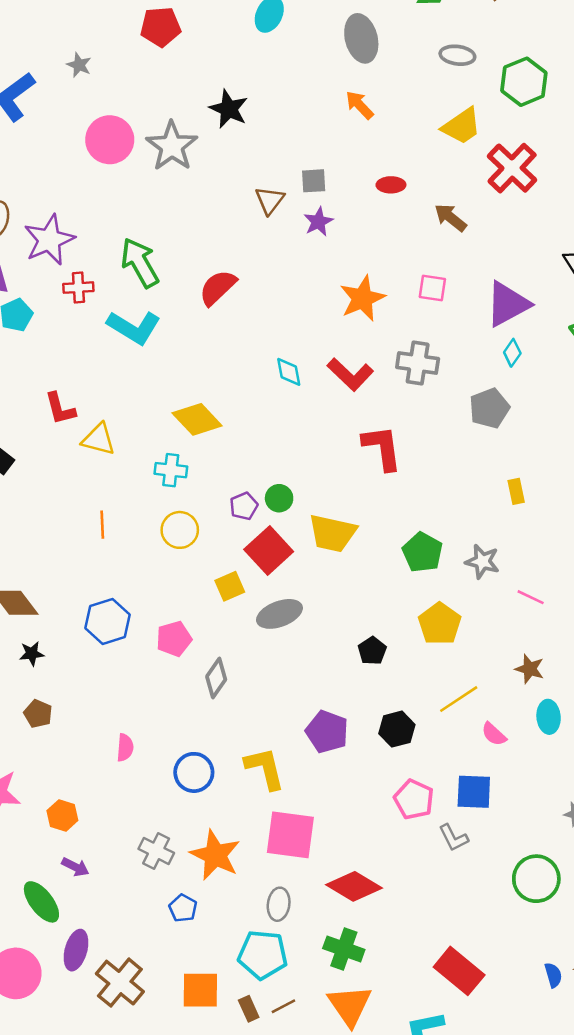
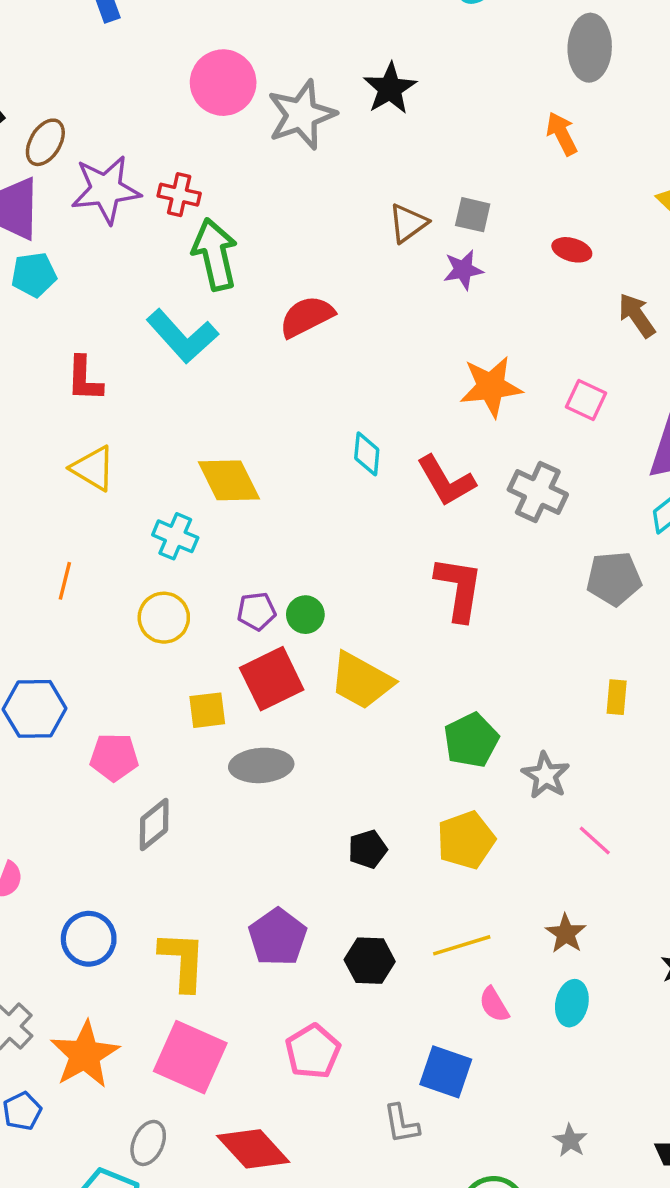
red cross: (78, 288) -> (179, 195), moved
red L-shape: (60, 409) -> (84, 379), moved
pink pentagon: (414, 799) -> (313, 1051), moved

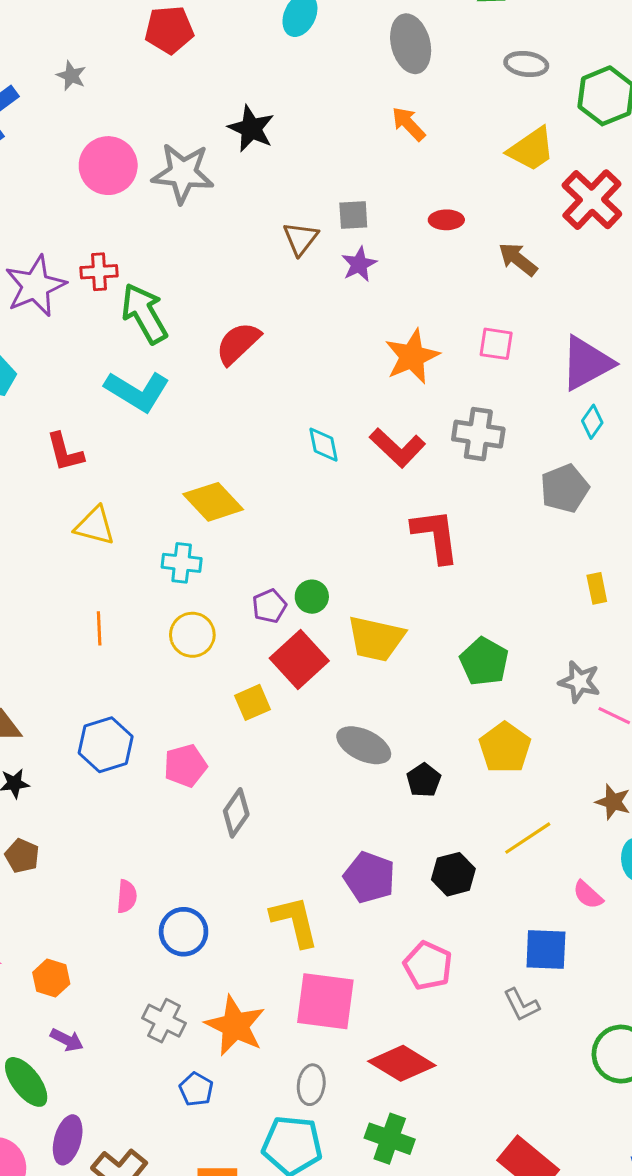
gray star: (302, 115) -> (183, 173), turned -30
gray ellipse: (261, 765) -> (364, 745), moved, turned 46
gray star: (546, 775) -> (579, 682), moved
blue circle: (89, 939) -> (184, 932), moved
pink semicircle: (494, 1005) -> (588, 895), moved

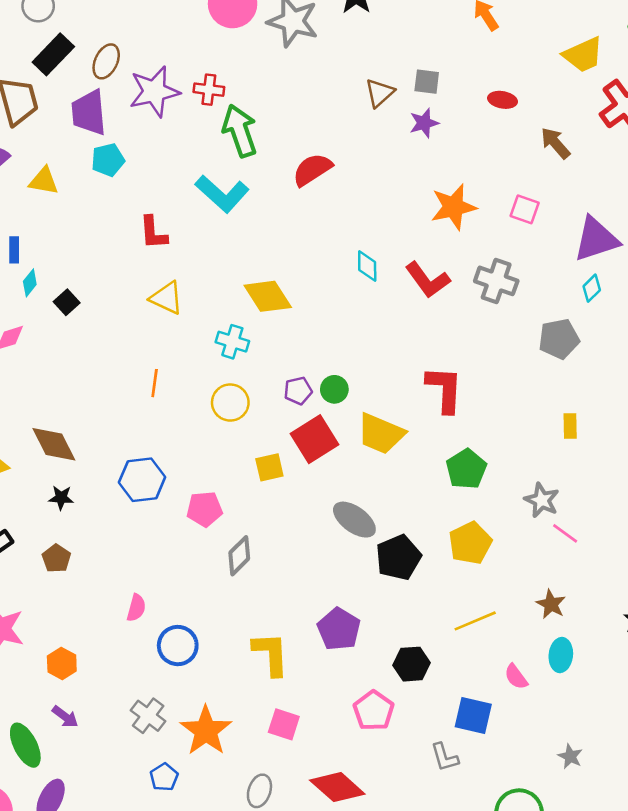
red L-shape: (436, 536) -> (444, 389), moved
black pentagon: (424, 780) -> (398, 557), size x1.6
black hexagon: (453, 874) -> (412, 664), moved
pink square: (325, 1001) -> (284, 724), size x0.6

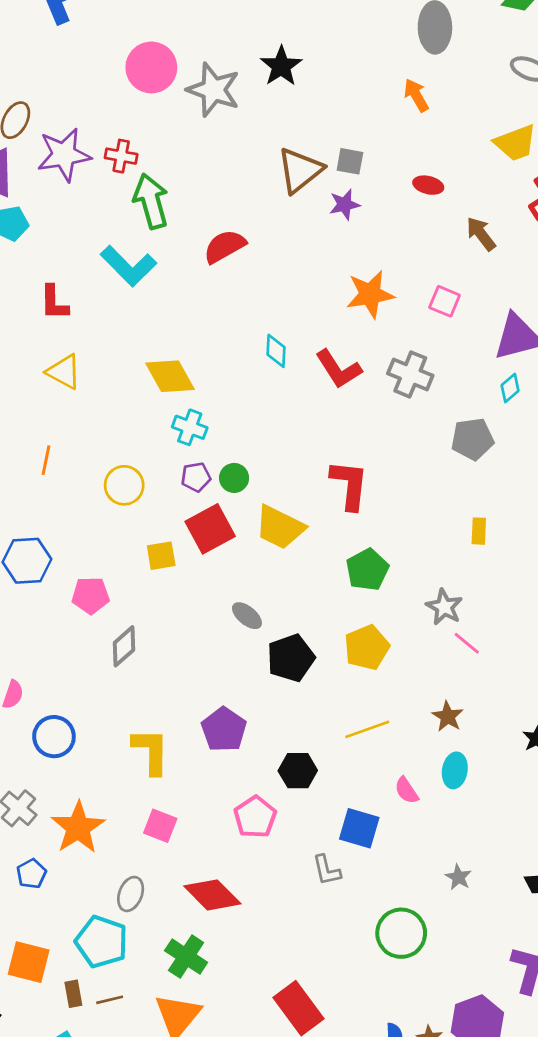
brown triangle: (380, 93) -> (300, 170), size x1.5
cyan cross: (232, 342) -> (190, 427), moved
gray ellipse: (354, 520) -> (247, 616), size x0.7

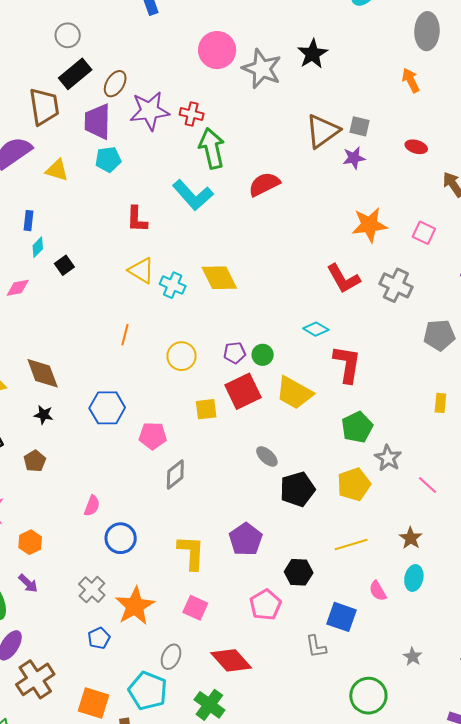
cyan diamond: (276, 351) -> (316, 329), moved, turned -65
cyan cross: (190, 427) -> (173, 285), moved
gray star: (444, 607) -> (388, 458), moved

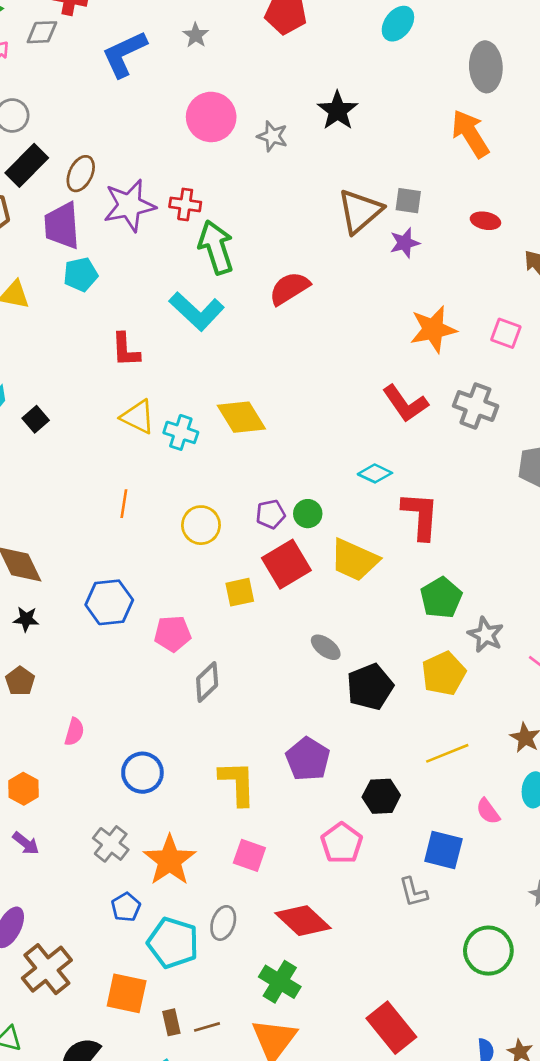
gray star: (262, 69) -> (272, 136), size x0.6
orange arrow: (411, 80) -> (470, 134), size x1.5
pink semicircle: (92, 506) -> (74, 732), moved
cyan pentagon: (148, 691) -> (173, 943), moved

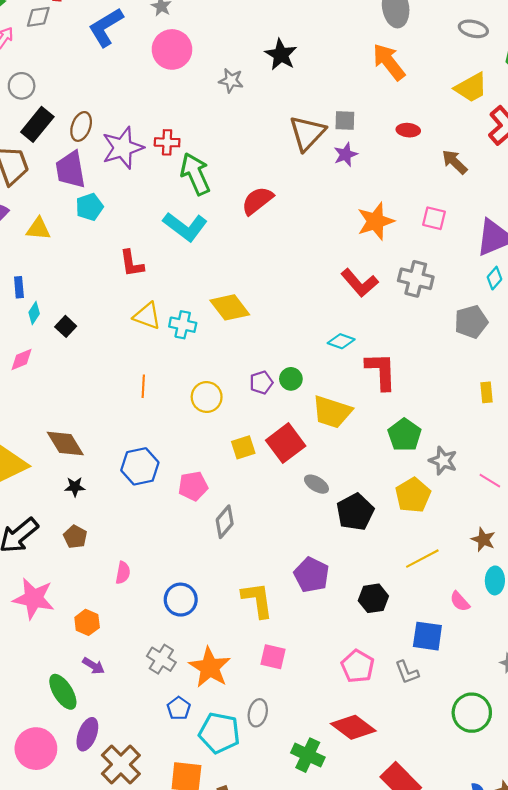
pink circle: (211, 117) -> (172, 49), moved
red square: (286, 564) -> (286, 443), moved
pink pentagon: (342, 843) -> (358, 666), moved
red diamond: (303, 921) -> (353, 727), moved

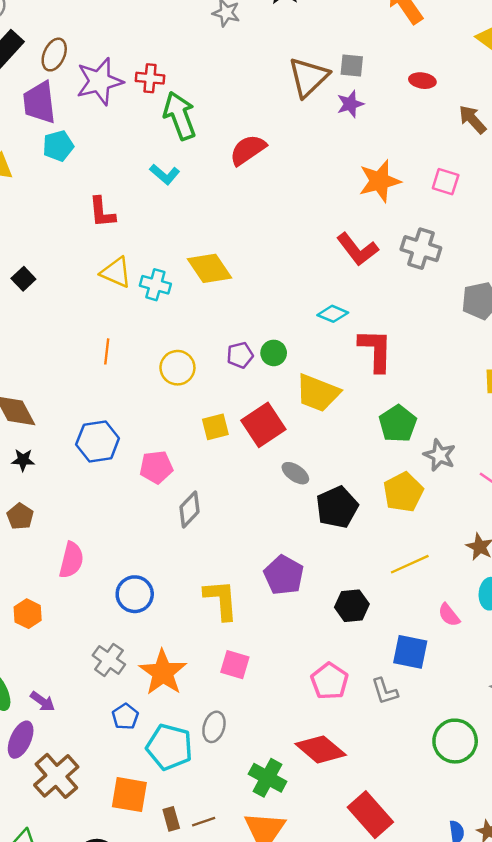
cyan L-shape: (185, 227) -> (165, 174), size x0.6
pink semicircle: (123, 573) -> (71, 560), size x1.4
purple arrow: (93, 666) -> (43, 701), moved

